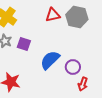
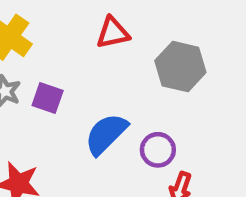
gray hexagon: (77, 17) -> (180, 67), moved

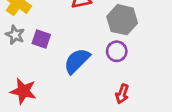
purple circle: (158, 150) -> (117, 51), moved

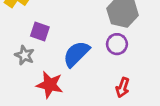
gray star: (15, 35) -> (24, 55), moved
red star: (23, 91) -> (50, 85), moved

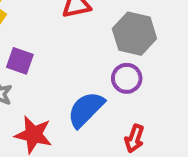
blue semicircle: (76, 54) -> (86, 109), moved

